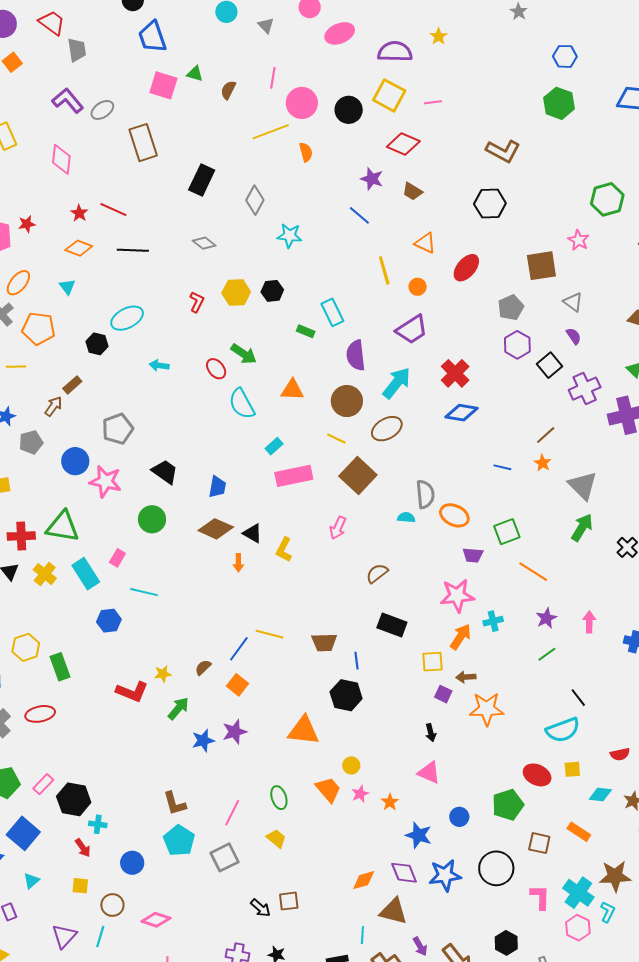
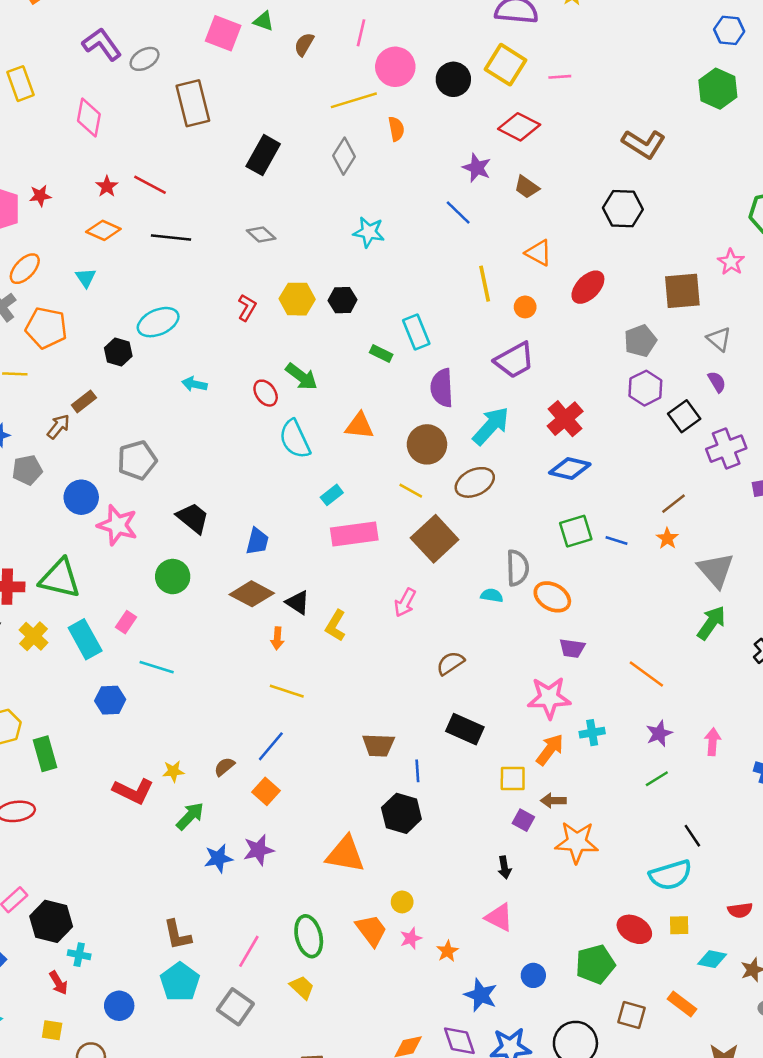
gray diamond: (255, 200) -> (344, 156), moved
green square: (507, 532) -> (576, 531), moved
yellow line: (269, 634) -> (287, 691), moved
green ellipse: (279, 798) -> (309, 936), size x1.4
gray square: (224, 857) -> (235, 1007), turned -32

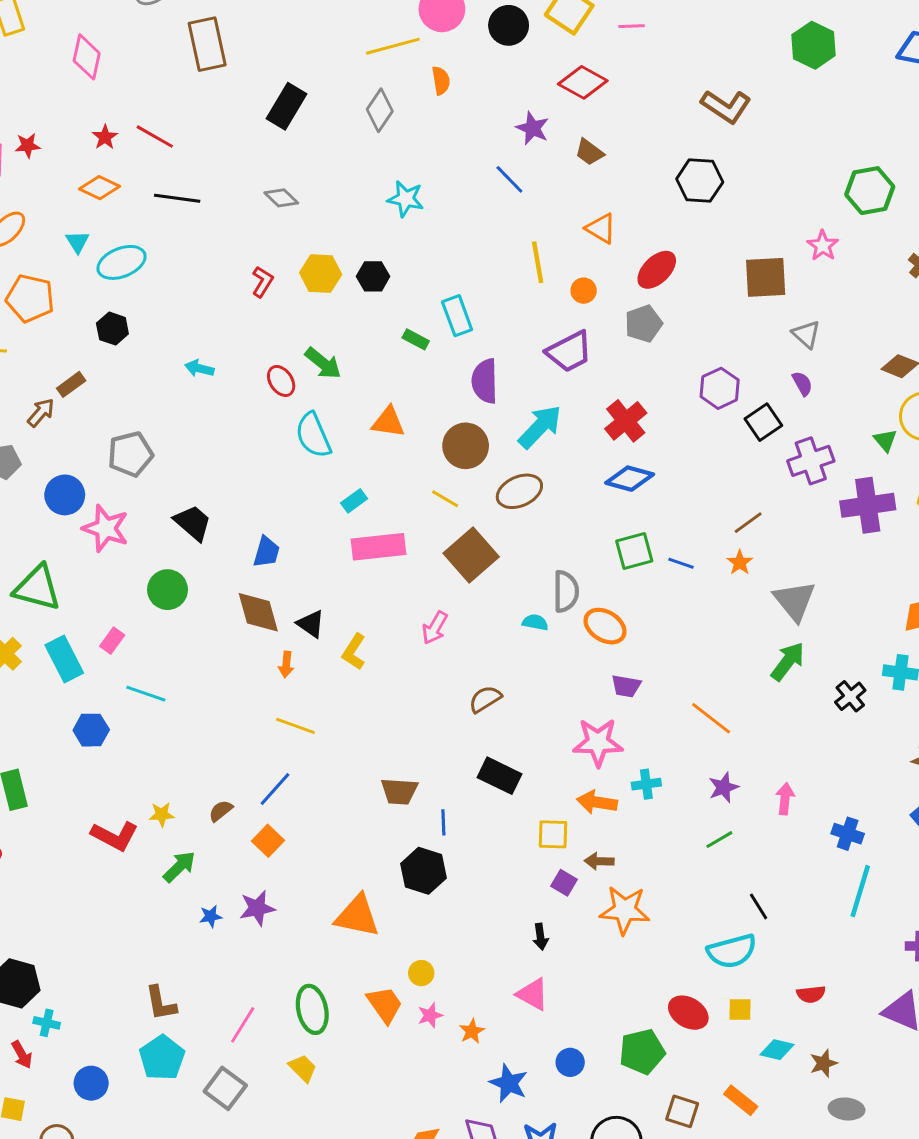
cyan ellipse: (158, 322) -> (122, 262), moved
gray pentagon: (640, 341) -> (643, 324), moved
brown diamond: (252, 594) -> (258, 612), turned 45
orange arrow: (550, 750) -> (597, 802), turned -120
blue star: (218, 858) -> (211, 916), size x0.7

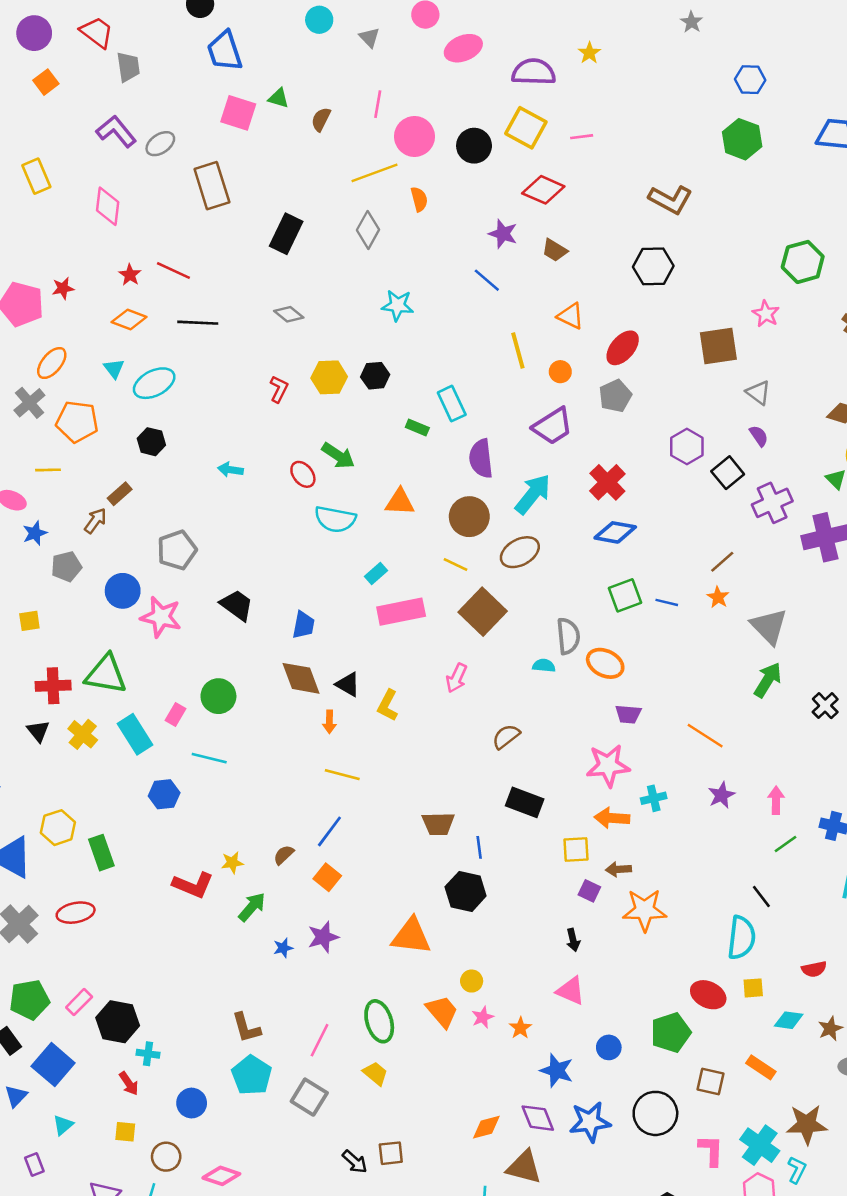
cyan semicircle: (313, 435) -> (335, 519), turned -51
green circle: (168, 590) -> (218, 696), moved
green line: (719, 840) -> (785, 844), moved
cyan semicircle: (732, 951) -> (742, 938), turned -63

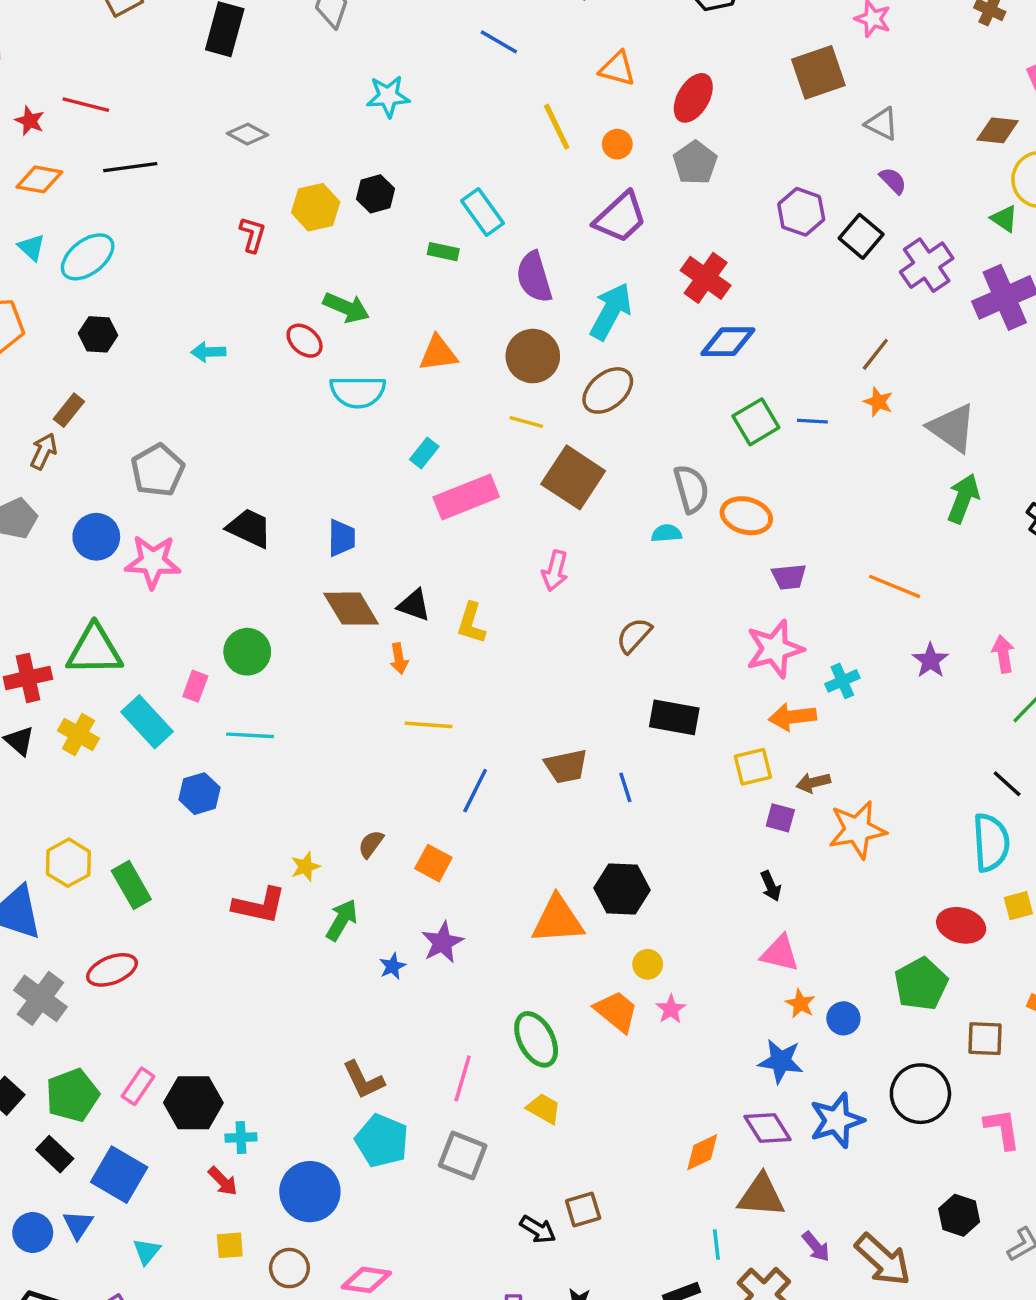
blue line: (329, 831) -> (475, 791), moved
black hexagon: (466, 891) -> (622, 889), moved
orange star: (520, 1028) -> (800, 1004), moved
blue circle: (192, 1103) -> (310, 1192), size x1.5

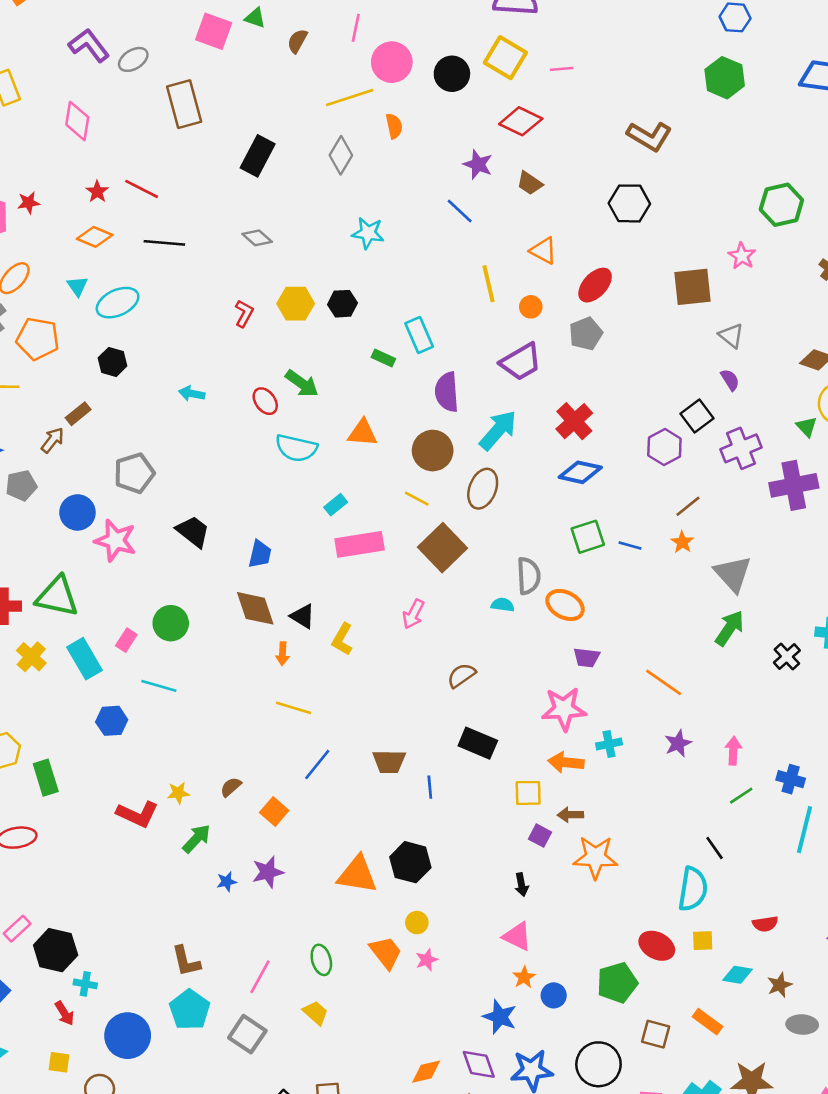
purple hexagon: (801, 212) -> (664, 447), moved
brown ellipse: (608, 390) -> (483, 489), turned -42
green ellipse: (536, 1039) -> (321, 960), size x0.7

